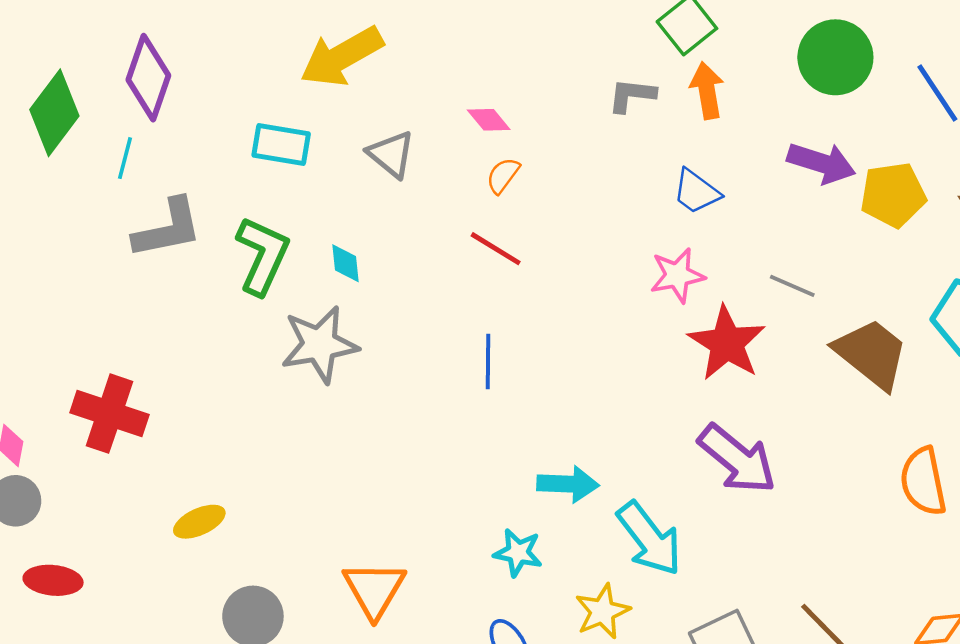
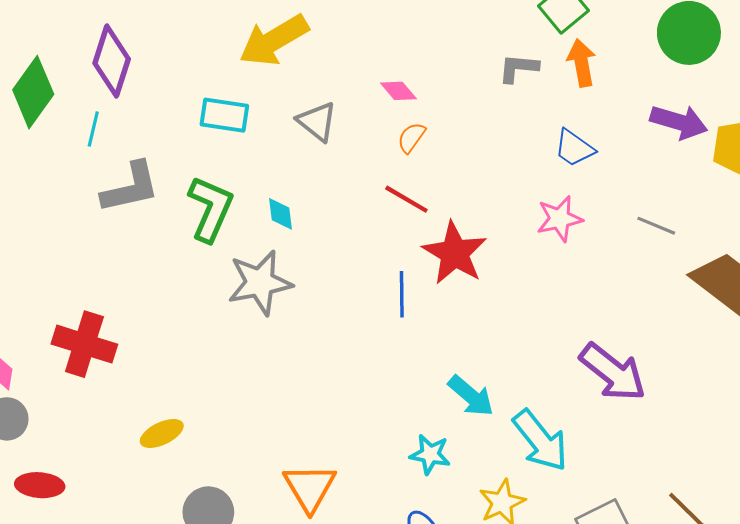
red star: (727, 343) -> (455, 253), moved
cyan arrow: (568, 484) -> (471, 396), turned 39

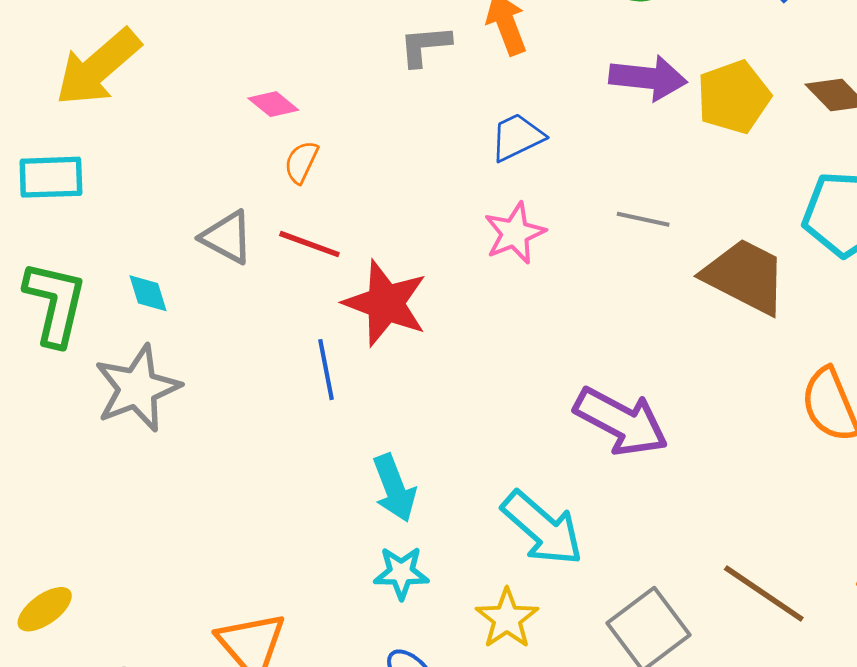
gray triangle: (317, 122) -> (227, 237), moved
blue trapezoid: (574, 148) -> (517, 137), turned 129
cyan arrow: (471, 396) -> (394, 488), moved, turned 39

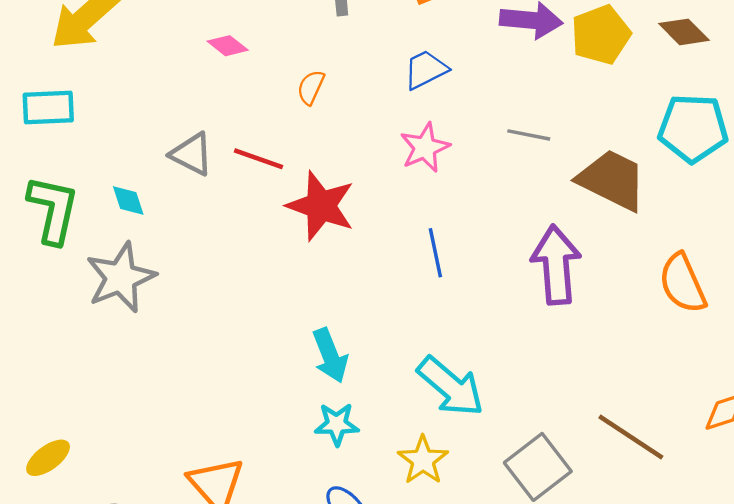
orange semicircle: (301, 162) -> (311, 87), moved
blue line: (326, 370) -> (435, 253), moved
purple arrow: (621, 422) -> (556, 265), moved, turned -122

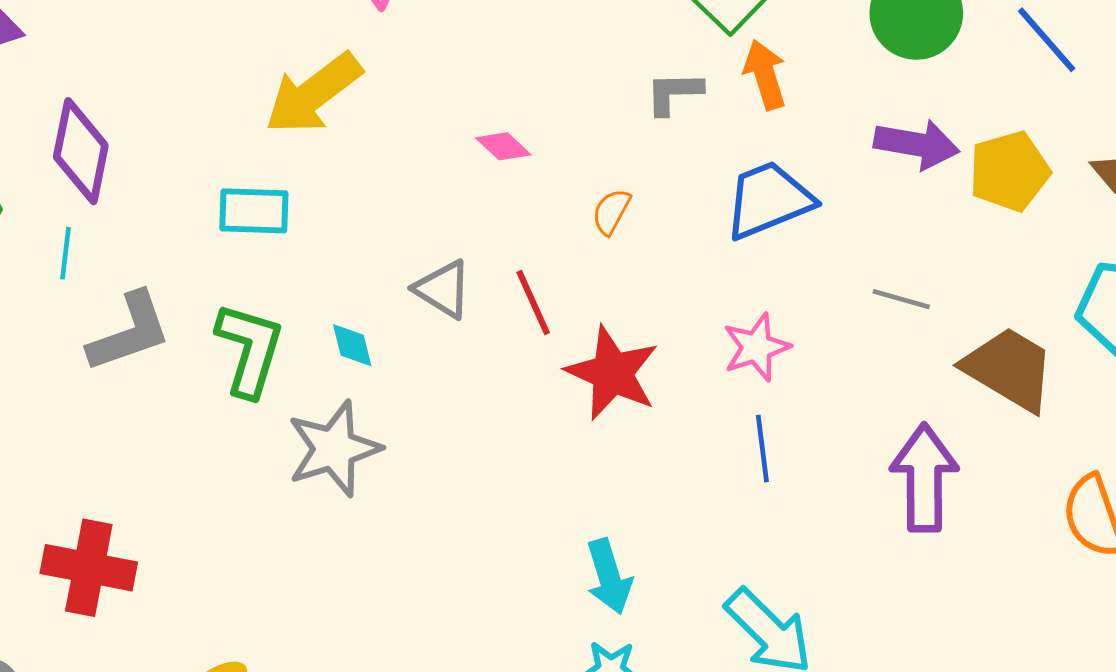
blue trapezoid: (426, 70) -> (769, 200), size x1.5
pink star: (425, 148) -> (756, 347), moved
red line: (259, 159) -> (533, 303), turned 42

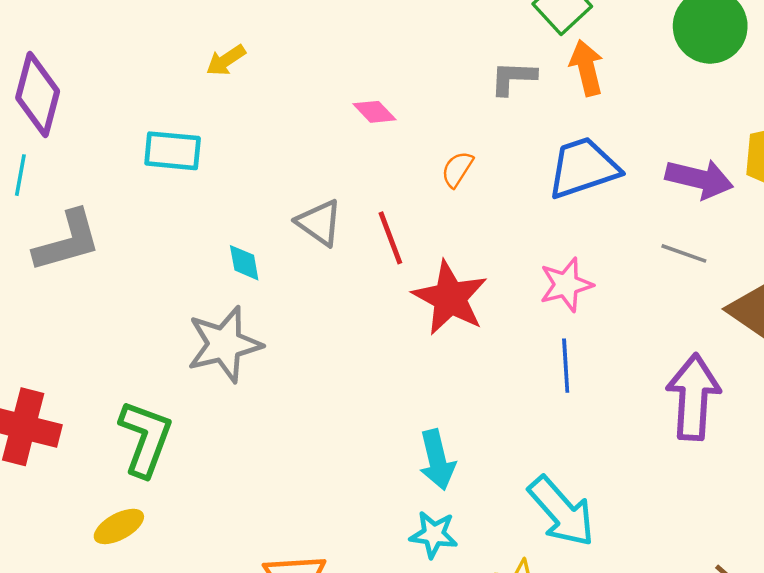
yellow arrow: (313, 94) -> (226, 60), size x0.5
purple arrow: (917, 144) -> (699, 179), moved
green L-shape: (250, 350) -> (145, 438), moved

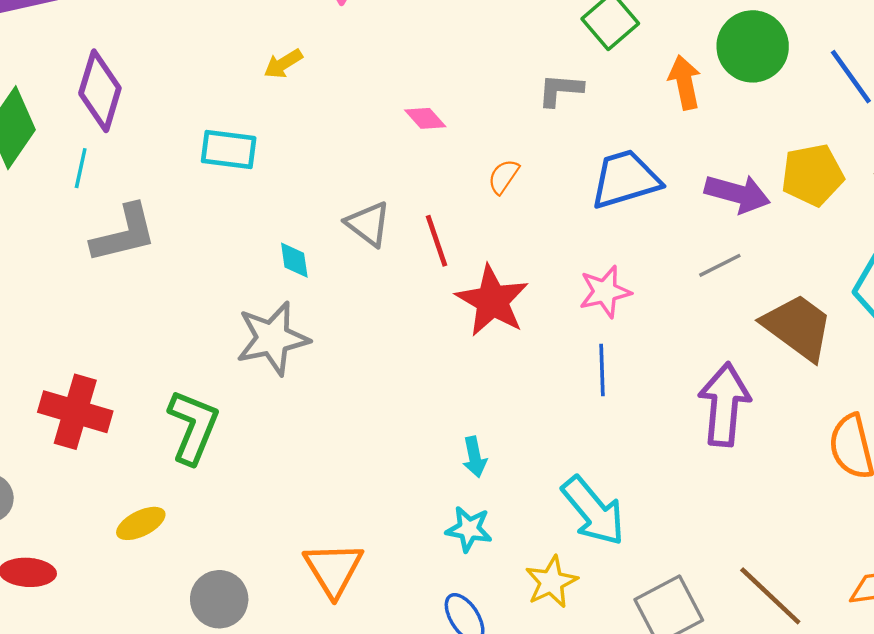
orange arrow: (587, 68) -> (685, 82), moved
gray line: (684, 253) -> (720, 265), turned -48
cyan arrow: (437, 460) -> (475, 457), size x0.7
yellow ellipse: (119, 526) -> (141, 523), moved

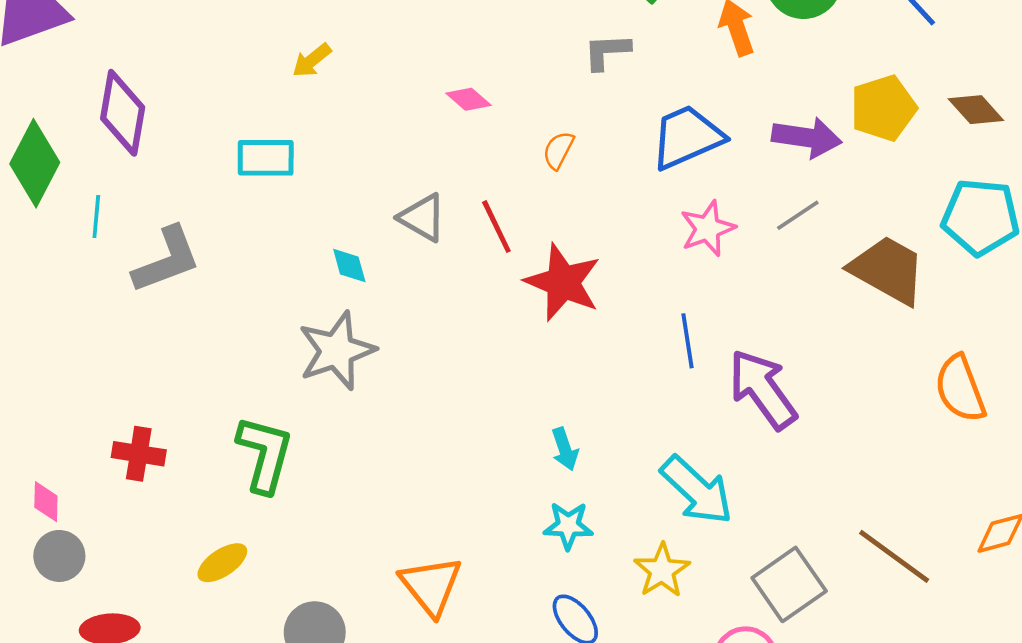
cyan line: (81, 168) -> (96, 216), moved
pink star: (605, 292) -> (708, 228), moved
purple arrow: (724, 404) -> (763, 389), moved, turned -34
red cross: (75, 412) -> (139, 454), size x0.7

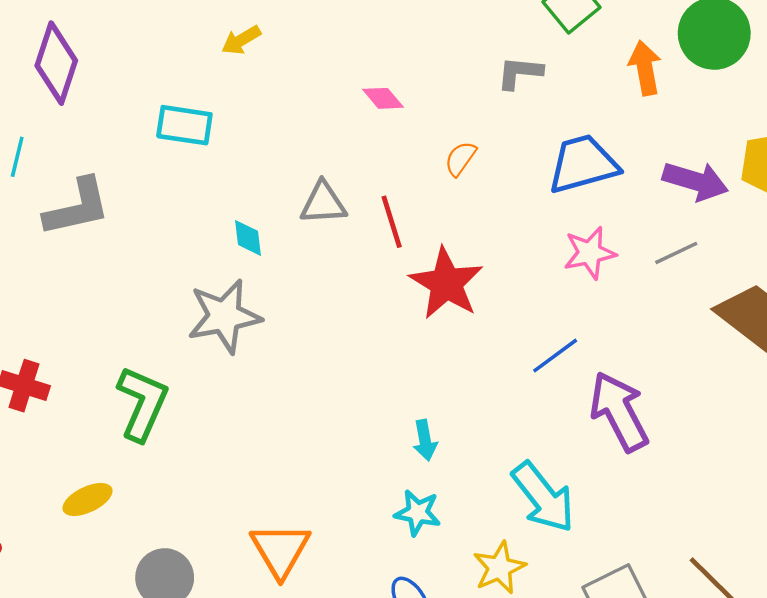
gray triangle: (422, 218) -> (323, 203), turned -42
blue line: (687, 341) -> (555, 356), turned 54

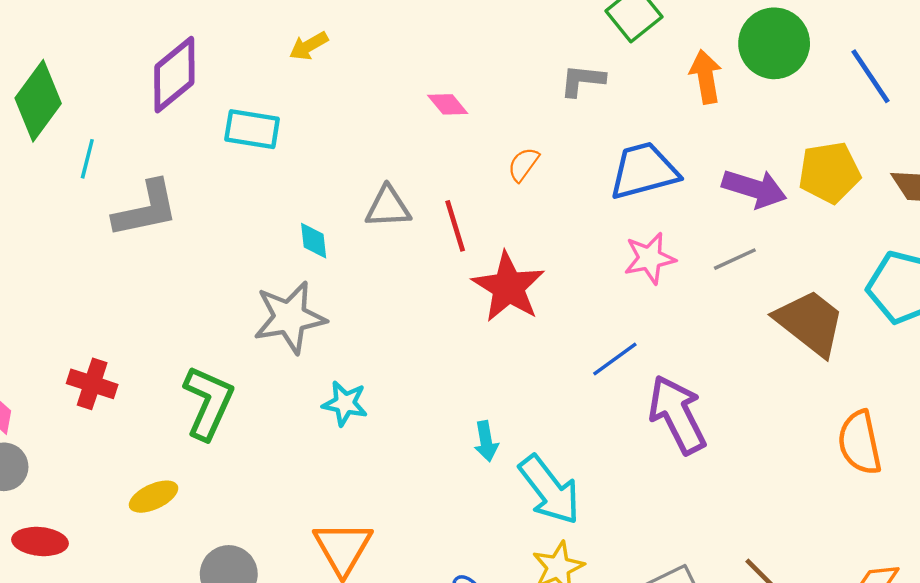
purple diamond: (56, 63) -> (174, 75), moved, turned 32
cyan arrow: (543, 497) -> (550, 490), moved
cyan star: (418, 513) -> (345, 403), moved

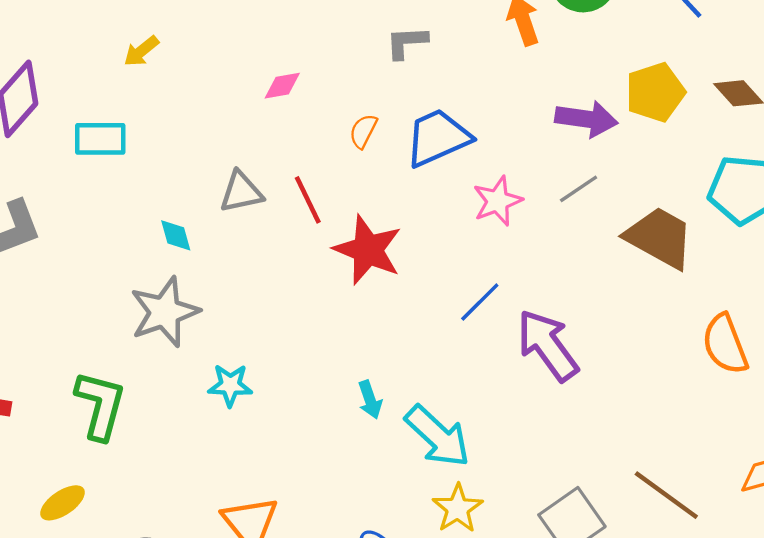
pink diamond: (448, 104) -> (282, 86), turned -51
blue trapezoid: (644, 171) -> (438, 138), moved

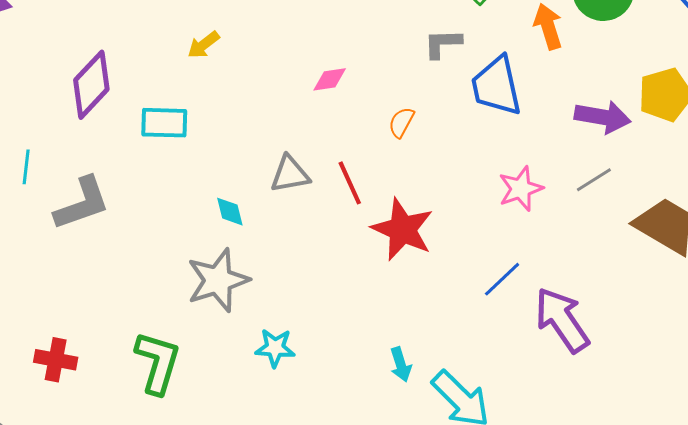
blue trapezoid: (438, 138) -> (496, 86), moved, turned -80

